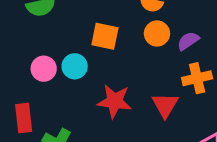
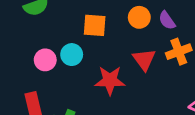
purple semicircle: (188, 41) -> (167, 20), turned -84
red triangle: (165, 105) -> (144, 60), moved

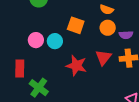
purple semicircle: (167, 20) -> (126, 35), turned -72

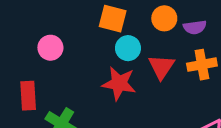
cyan circle: (55, 41) -> (128, 48), moved

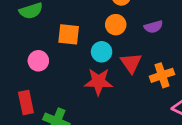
orange circle: (164, 18) -> (116, 25), moved
orange square: (113, 19) -> (69, 34), moved
orange cross: (202, 65) -> (162, 75), moved

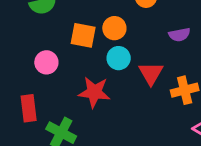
orange circle: (116, 25) -> (114, 28), moved
red star: (98, 82) -> (94, 92), moved

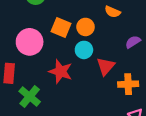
purple semicircle: (179, 35) -> (133, 42), turned 147
pink circle: (46, 62) -> (30, 42), size x1.5

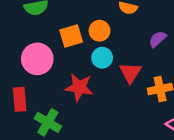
orange square: (61, 27) -> (71, 36), turned -30

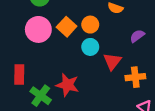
orange square: (71, 36) -> (67, 27), turned -36
pink circle: (37, 59) -> (38, 29), moved
red star: (79, 87) -> (67, 85), moved

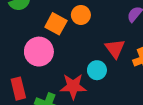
pink circle: (38, 29) -> (39, 52), moved
cyan circle: (90, 47) -> (97, 70), moved

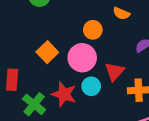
orange square: (56, 24) -> (47, 52), moved
pink circle: (39, 52) -> (82, 58), moved

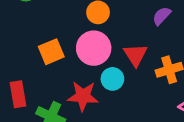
orange square: (47, 52) -> (51, 52), turned 35

